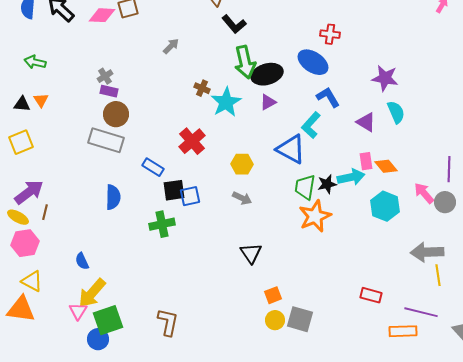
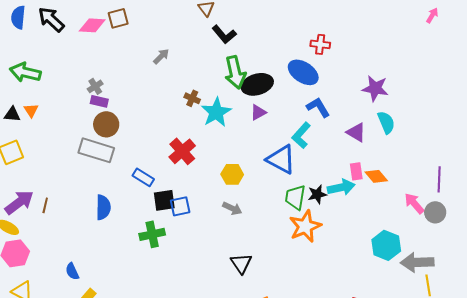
green arrow: (35, 62) -> (25, 72), size x1.4
cyan hexagon: (385, 206) -> (386, 245), moved
brown line: (45, 212) -> (45, 205), moved

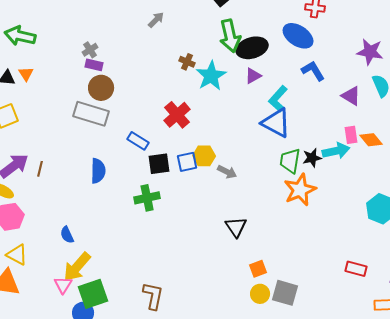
cyan L-shape: (301, 135) -> (278, 99), moved
yellow hexagon: (232, 174) -> (204, 156), moved
blue square: (180, 206) -> (187, 162), moved

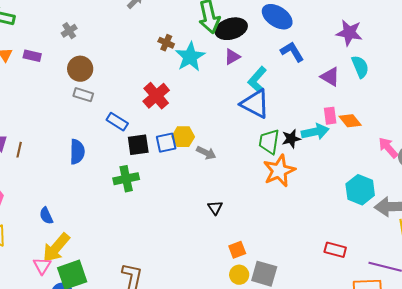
purple rectangle: (94, 65) -> (32, 56), moved
gray rectangle: (91, 114) -> (83, 95), moved, size x0.6
black triangle: (236, 227) -> (215, 208), size x0.7

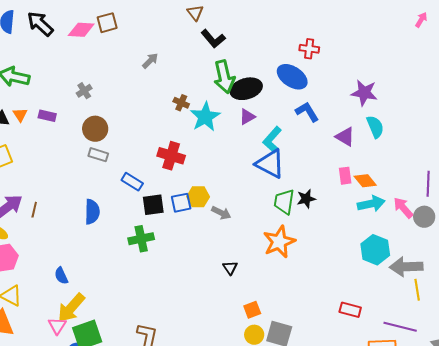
red cross: (156, 96) -> (171, 156), turned -32
cyan arrow: (315, 132) -> (371, 204), moved
orange star: (279, 171) -> (279, 242), moved

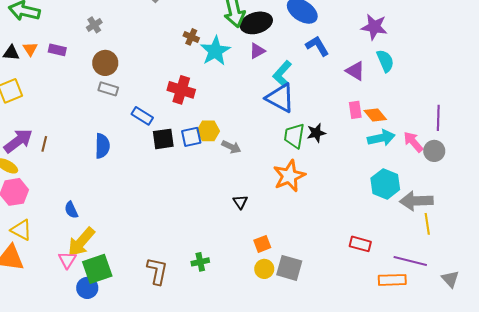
green cross: (141, 239) -> (200, 262), moved, size x0.7

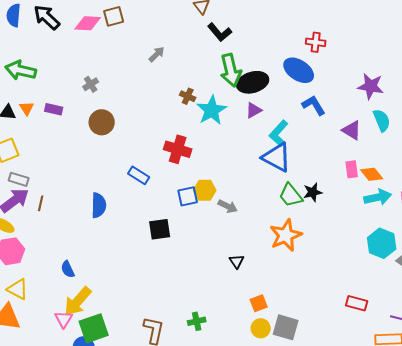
gray rectangle: (108, 89) -> (19, 179), moved
green trapezoid: (294, 136) -> (291, 195), turned -48
black square: (163, 139) -> (160, 229), moved

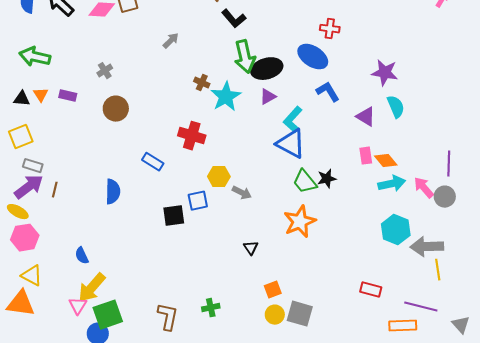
blue square: (188, 196) -> (198, 201), moved

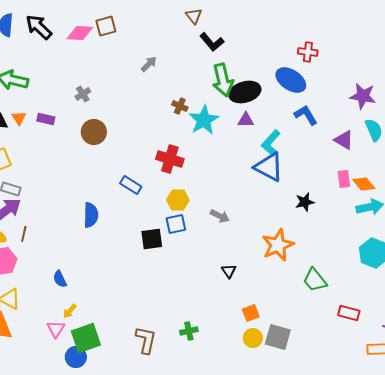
purple triangle: (268, 97) -> (246, 120), turned 30
yellow hexagon: (219, 177) -> (178, 200), moved
green trapezoid: (305, 182) -> (315, 280), moved
brown line: (55, 190) -> (24, 234), moved
yellow arrow: (92, 288) -> (70, 311), size x0.5

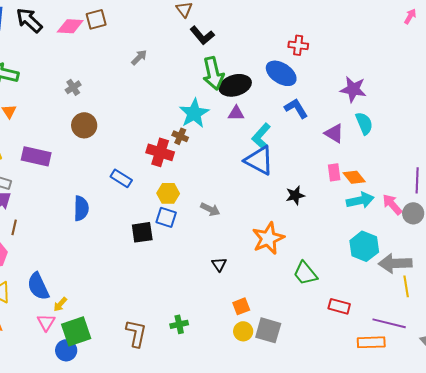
brown cross: (180, 106) -> (180, 136), moved
purple rectangle: (46, 119) -> (36, 156), moved, size x1.6
blue square: (176, 224) -> (166, 217), turned 30
blue semicircle: (60, 279) -> (38, 286), moved, size x1.6

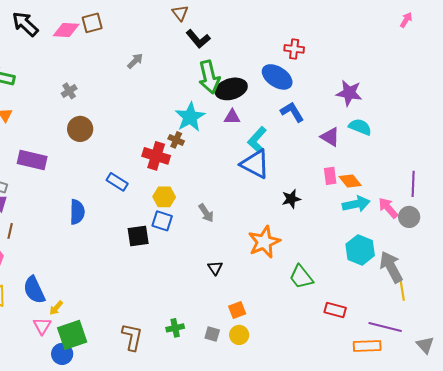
cyan semicircle: (364, 123) -> (360, 127), turned -45
gray arrow: (210, 209) -> (206, 213), turned 30
gray arrow: (395, 263) -> (391, 267), turned 64
gray square: (268, 330) -> (212, 334), moved, size x0.6

